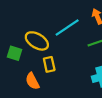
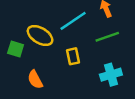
yellow rectangle: (49, 64) -> (73, 56), moved

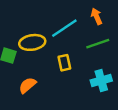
yellow ellipse: (40, 36) -> (32, 42), turned -40
orange semicircle: (35, 80) -> (27, 85), turned 78

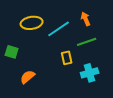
yellow ellipse: (32, 42) -> (32, 23), moved
yellow rectangle: (64, 63) -> (67, 58), moved

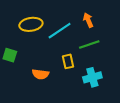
orange semicircle: (28, 77) -> (40, 74), moved, turned -133

